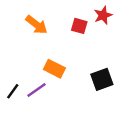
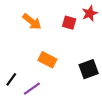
purple line: (37, 90) -> (32, 89), moved

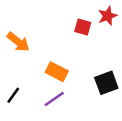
orange arrow: (32, 22) -> (18, 42), moved
purple line: (32, 89) -> (54, 99), moved

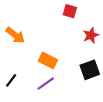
red star: (108, 16) -> (91, 35), moved
red square: (83, 27) -> (70, 11), moved

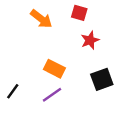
orange arrow: (15, 35) -> (41, 19), moved
red star: (91, 35) -> (90, 40), moved

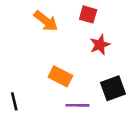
black line: (13, 91) -> (14, 101), turned -49
purple line: (52, 95) -> (78, 105), moved, turned 36

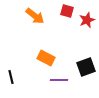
red star: (100, 45) -> (87, 20), moved

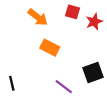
orange rectangle: (46, 58) -> (50, 48), moved
purple line: (59, 80) -> (64, 87), turned 36

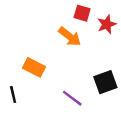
orange arrow: (38, 17) -> (70, 37), moved
orange rectangle: (50, 48) -> (34, 67), moved

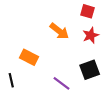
red square: (82, 13) -> (88, 11), moved
red star: (107, 24) -> (91, 35), moved

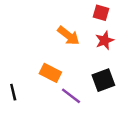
orange rectangle: (29, 57) -> (50, 73), moved

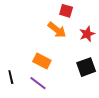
red square: (101, 13) -> (66, 11), moved
purple line: (71, 96) -> (38, 83), moved

